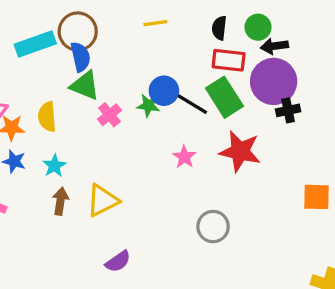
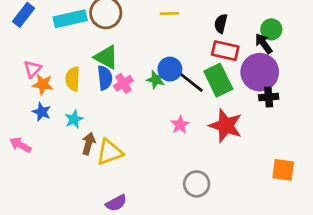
green circle: (258, 27) -> (271, 29), moved
black arrow: (274, 46) -> (264, 44), turned 55
blue semicircle: (80, 57) -> (105, 78), moved
brown arrow: (60, 201) -> (89, 144), moved

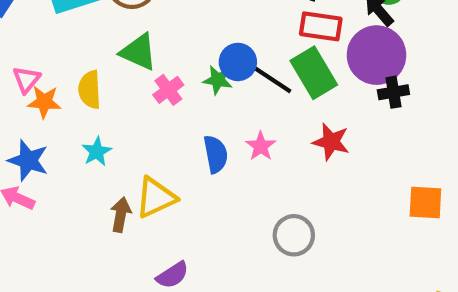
blue semicircle: (105, 78) -> (216, 154), moved
blue star: (42, 112) -> (28, 160), moved, size x1.4
red star: (226, 126) -> (331, 142), size x0.7
brown arrow: (89, 144) -> (121, 215), moved

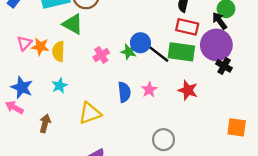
green triangle: (139, 52) -> (73, 24), moved
green rectangle: (314, 73) -> (181, 52), turned -56
black cross: (393, 92) -> (224, 66), turned 35
orange star: (44, 102) -> (40, 47), moved
brown arrow: (121, 215) -> (45, 123), moved

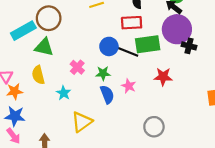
red rectangle: (187, 27) -> (132, 23), moved
orange star: (40, 47) -> (15, 91), moved
green star: (129, 52) -> (103, 73), moved
cyan star: (60, 86) -> (64, 93), moved
pink arrow: (14, 108) -> (13, 136), turned -140

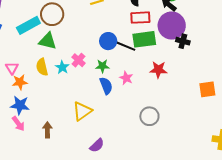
red rectangle: (132, 23) -> (140, 18), moved
cyan star: (64, 93) -> (62, 67), moved

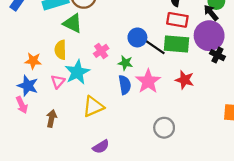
cyan star: (62, 67) -> (77, 72), moved, size x1.6
pink triangle: (12, 68) -> (58, 82), moved
pink star: (126, 78) -> (148, 81), size x1.6

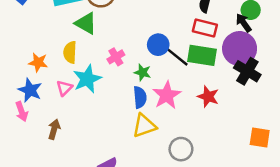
black cross: (217, 55) -> (247, 71), size x1.5
yellow triangle: (93, 106) -> (144, 126), moved

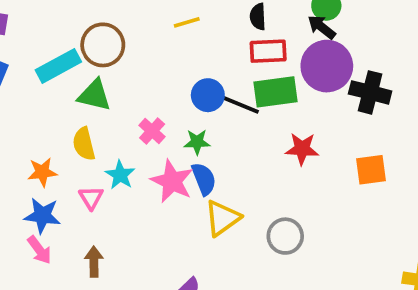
black cross: (247, 71) -> (370, 92), moved
cyan star: (87, 79) -> (120, 175), size x0.7
pink star: (167, 95) -> (172, 181), moved
orange square: (260, 137) -> (371, 170), moved

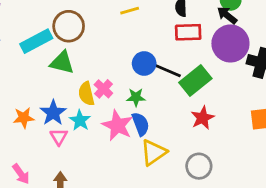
green rectangle: (275, 92) -> (195, 81), moved, turned -32
yellow semicircle: (84, 144) -> (86, 94), moved
red star: (302, 149) -> (203, 118), moved, turned -30
blue star: (42, 216) -> (53, 113), moved, turned 30

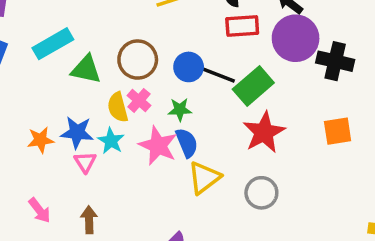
brown circle: (69, 26) -> (138, 60), moved
blue star: (53, 113) -> (77, 132), turned -30
red star: (203, 118) -> (264, 132), size x1.4

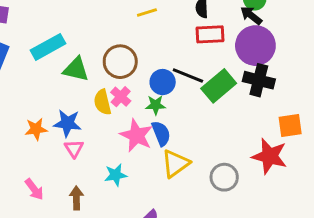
black cross: (335, 61) -> (259, 80), moved
blue circle: (189, 67) -> (163, 82), moved
red star: (264, 132) -> (270, 156), moved, turned -30
cyan star: (111, 141) -> (116, 175), moved, turned 30

